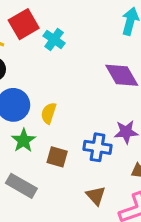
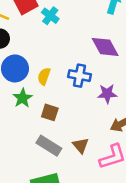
blue cross: (97, 147) -> (79, 76), moved
gray rectangle: (21, 186) -> (49, 146), moved

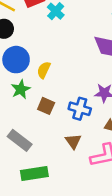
blue cross: (79, 76) -> (80, 109), moved
gray rectangle: (49, 146) -> (20, 140), moved

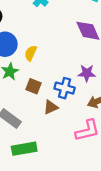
brown triangle: (73, 141) -> (51, 107), moved, turned 42

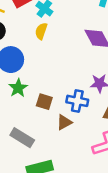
yellow semicircle: (31, 53) -> (41, 31), moved

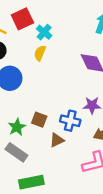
green star: (18, 88) -> (17, 127), moved

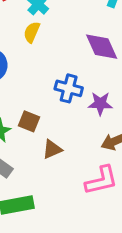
blue cross: (70, 121) -> (69, 88), moved

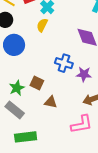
brown triangle: (52, 149) -> (51, 102), turned 32

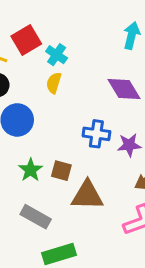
green star: (17, 88) -> (31, 170), moved
brown triangle: (51, 102) -> (87, 195), size x1.6

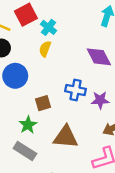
green star: (31, 170) -> (28, 125), moved
brown square: (61, 171) -> (43, 103), moved, turned -35

